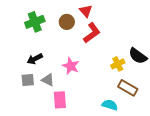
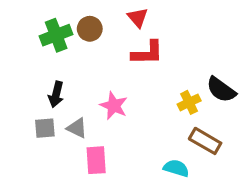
brown circle: (67, 22) -> (90, 29), moved
red L-shape: (92, 33) -> (147, 53), turned 35
black arrow: (35, 59) -> (56, 94), turned -49

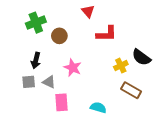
brown circle: (90, 29) -> (59, 36), moved
red L-shape: (147, 53) -> (106, 34), moved
cyan semicircle: (176, 168) -> (98, 108), moved

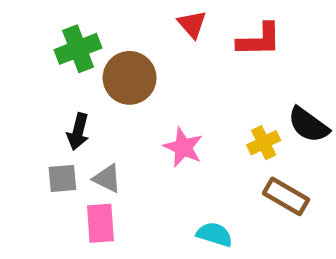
red L-shape: (106, 34) -> (259, 40), moved
brown circle: (59, 36) -> (130, 78), size x1.5
pink star: (73, 68) -> (183, 147), moved
pink rectangle: (61, 102) -> (100, 223), moved

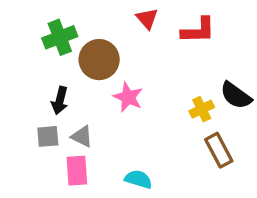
pink star: (183, 147) -> (128, 97), moved
brown rectangle: (286, 196) -> (219, 150), turned 32
cyan semicircle: (214, 234) -> (138, 179), moved

